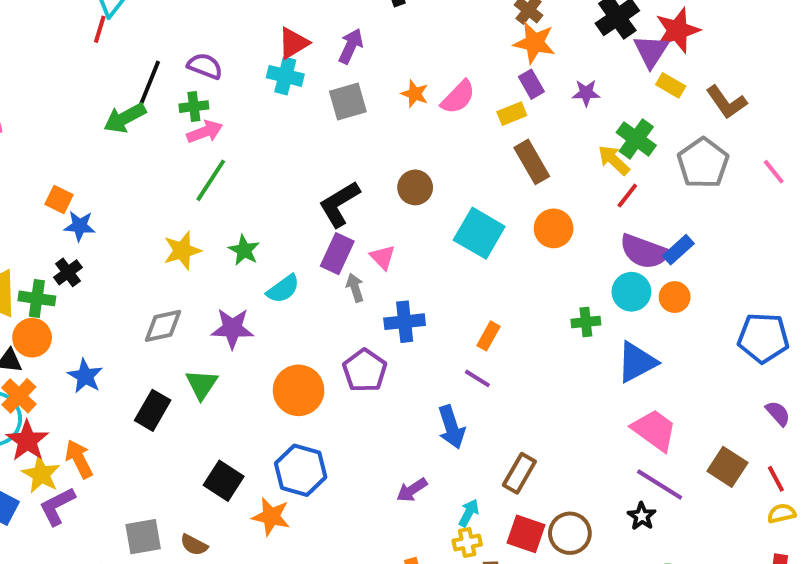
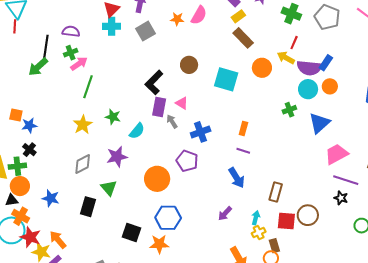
yellow rectangle: (512, 114) -> (238, 16), moved
yellow arrow: (614, 160) -> (286, 58), moved
pink trapezoid: (654, 430) -> (336, 154), turned -50

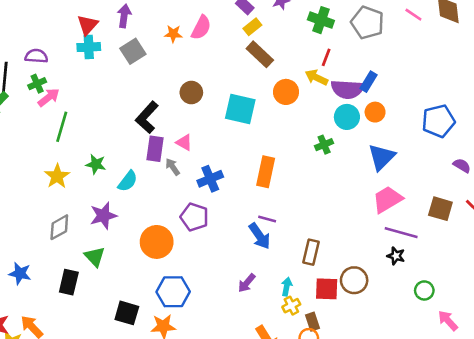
blue triangle: (319, 123) -> (381, 157), moved
orange rectangle: (243, 129) -> (266, 172), size x1.6
purple line: (243, 151) -> (267, 219), moved

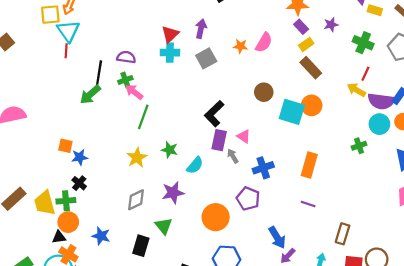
brown circle: (191, 92) -> (264, 92), moved
orange circle: (286, 92) -> (312, 105), moved
pink arrow: (49, 97) -> (134, 92), turned -108
blue arrow: (260, 236) -> (277, 238), moved

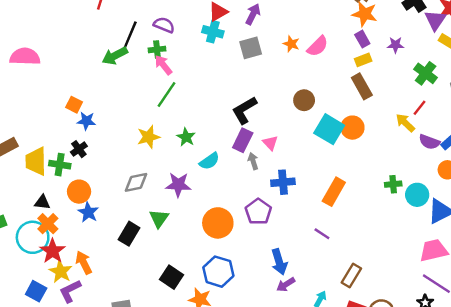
purple semicircle: (381, 101) -> (429, 142), size x0.7
cyan circle: (379, 124) -> (417, 195), moved
orange circle: (68, 222) -> (79, 192), moved

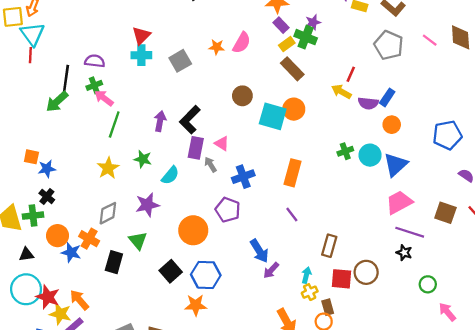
purple arrow: (253, 14) -> (160, 121), moved
green cross: (426, 73) -> (306, 37), moved
orange cross: (48, 224) -> (89, 239), moved
purple line: (322, 234) -> (292, 215), turned 35
black square: (171, 277) -> (171, 271), moved, turned 30

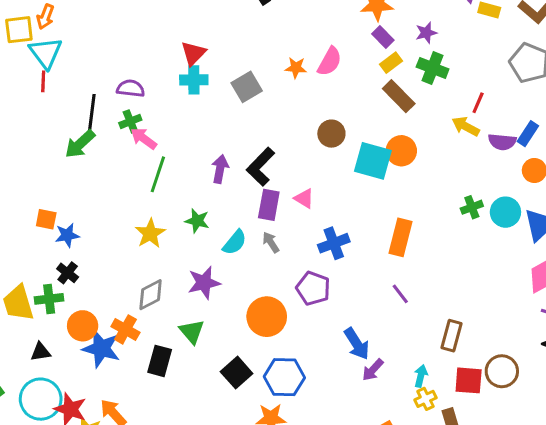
green cross: (306, 37) -> (433, 68), moved
gray arrow: (211, 165) -> (271, 242), moved
blue star: (71, 252) -> (101, 348), size x1.4

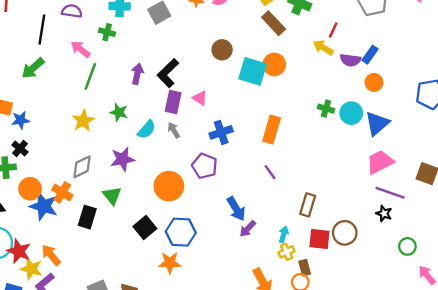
green cross: (130, 121) -> (107, 32), moved, turned 35
green arrow: (80, 144) -> (33, 68), moved
green cross: (472, 207) -> (326, 109), turned 35

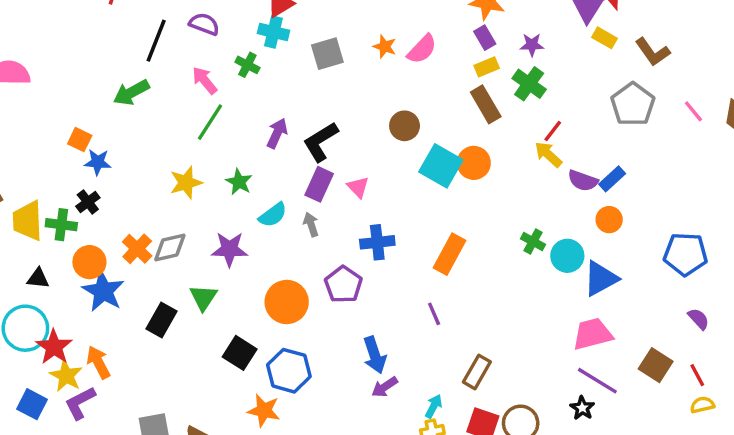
red line: (333, 30) -> (553, 131), moved
orange cross: (62, 192) -> (137, 249), moved
black square: (145, 228) -> (240, 353), turned -30

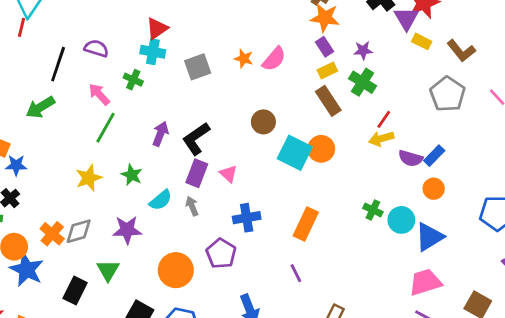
yellow arrow: (548, 154) -> (381, 139), turned -55

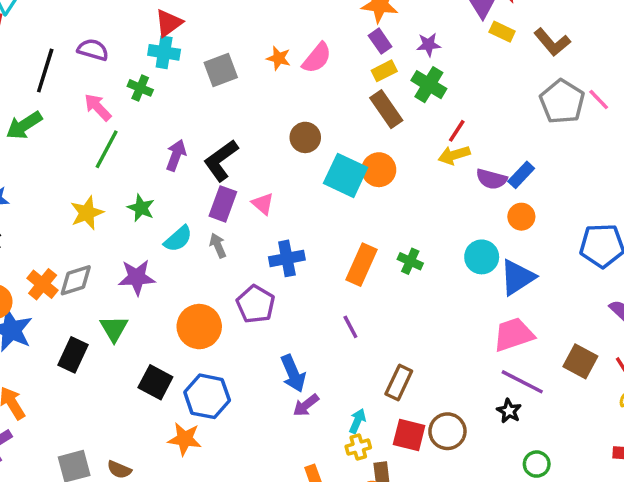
gray pentagon: (448, 94) -> (562, 102), moved
green cross: (373, 210) -> (410, 261), moved

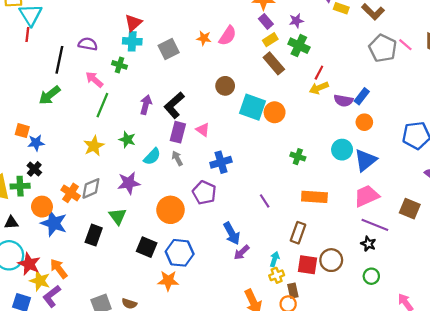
orange circle: (379, 170) -> (275, 112), moved
orange rectangle: (361, 265) -> (314, 197), moved, turned 75
green circle: (537, 464) -> (371, 276), moved

